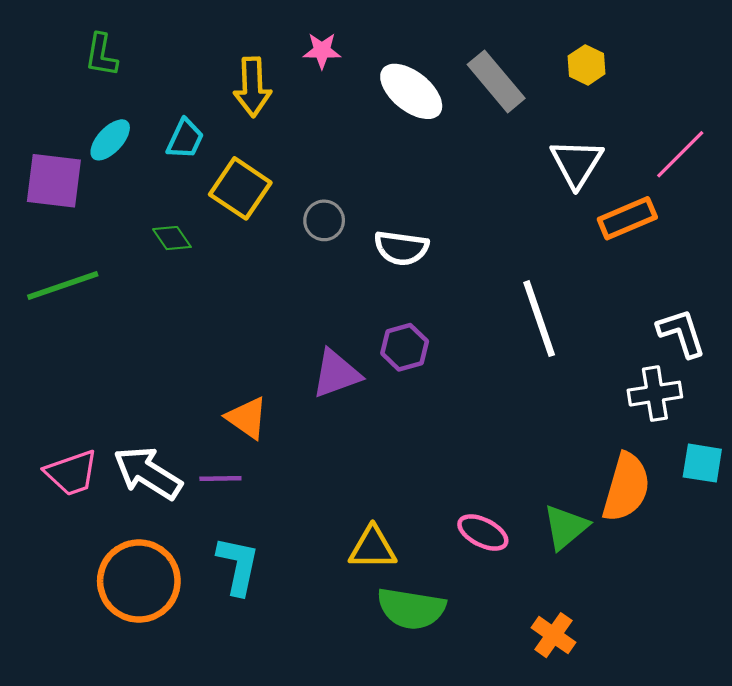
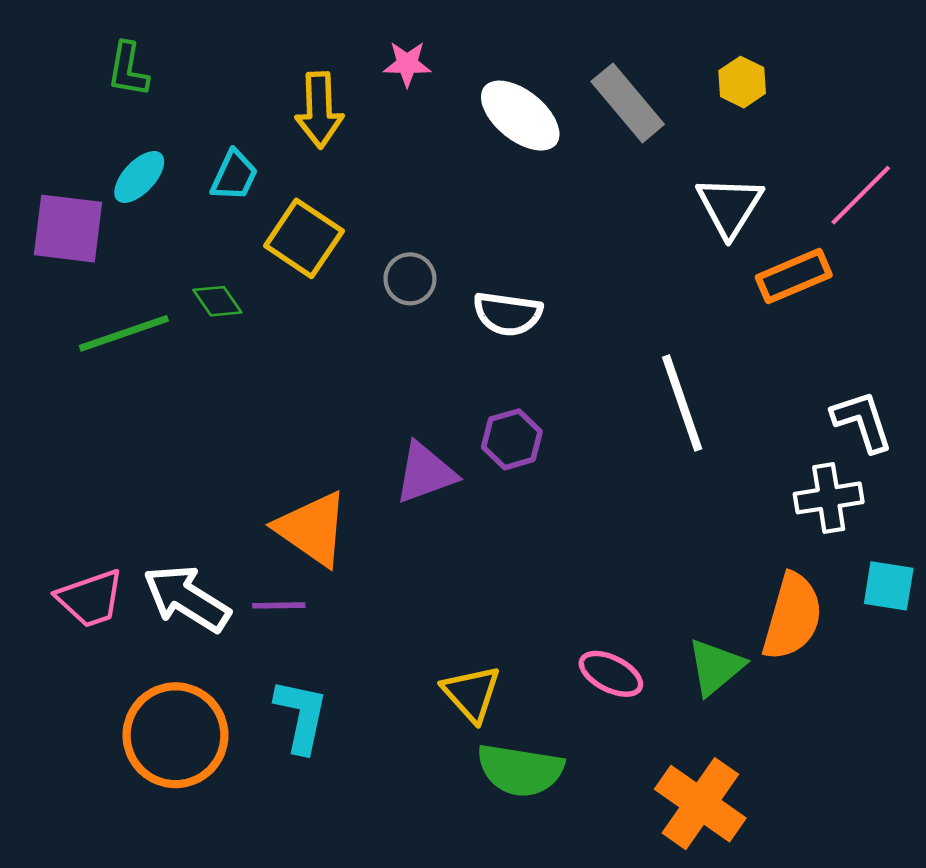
green line: (63, 285) -> (124, 333), moved
orange triangle: (247, 418) -> (312, 529), size x1.4
yellow triangle: (373, 548) -> (471, 693), turned 48
orange cross: (553, 635) -> (700, 804), size x1.6

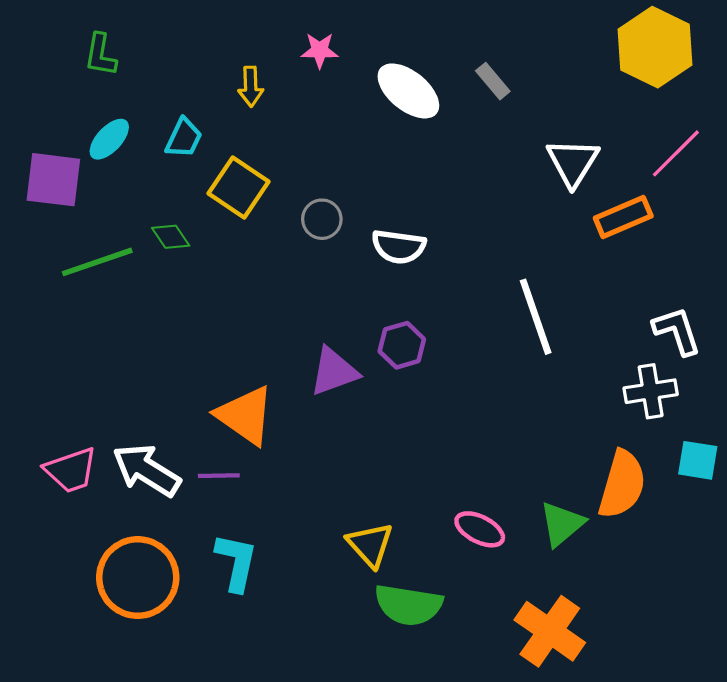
yellow hexagon: (742, 82) -> (655, 47), moved, size x2.0
gray rectangle: (628, 103) -> (493, 81), size x0.6
yellow arrow: (319, 110) -> (251, 87), size x0.7

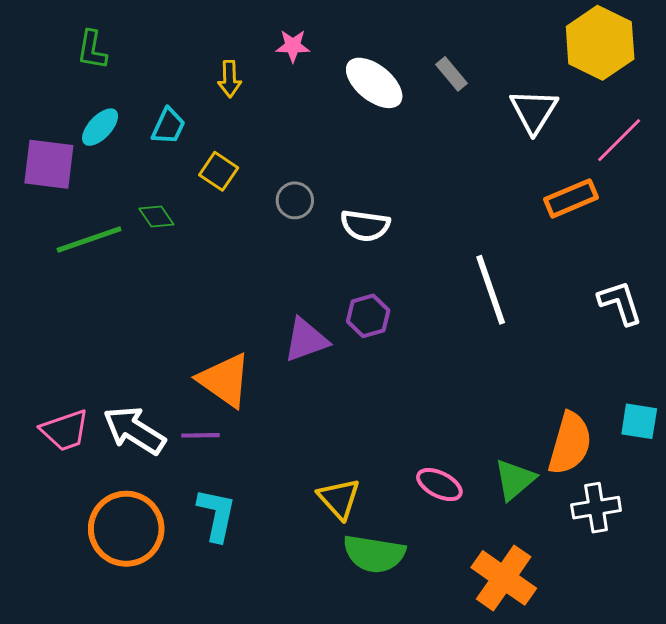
white triangle: (573, 162) -> (534, 111), moved
yellow square: (239, 187) -> (219, 171), size x0.7
white cross: (651, 391) -> (596, 508), moved

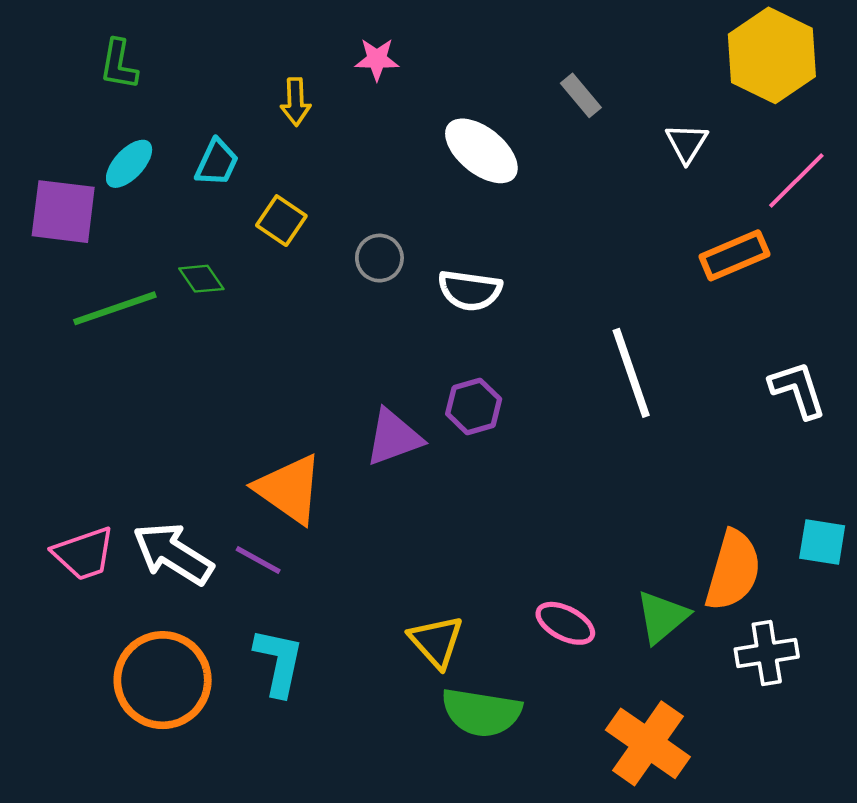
white ellipse: (374, 83) -> (481, 151), moved
white triangle: (534, 111) -> (687, 143), size x0.7
purple line: (200, 435) -> (258, 560), turned 30

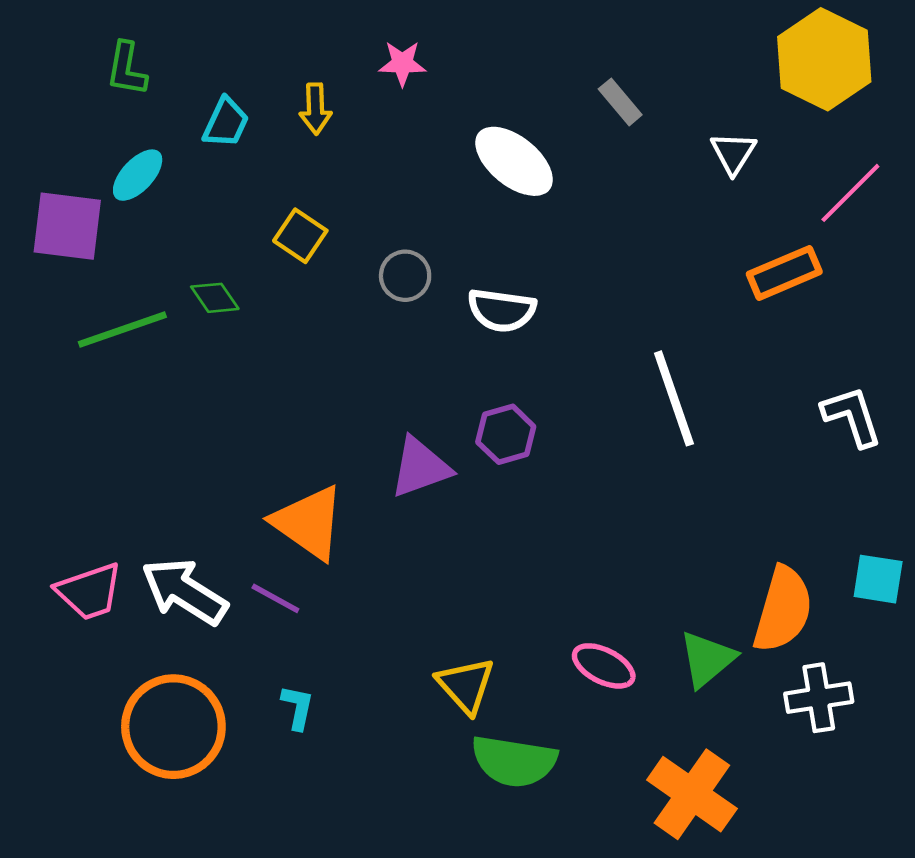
cyan trapezoid: (217, 162) -> (226, 123), moved
cyan L-shape: (279, 662) -> (298, 707), size x0.6

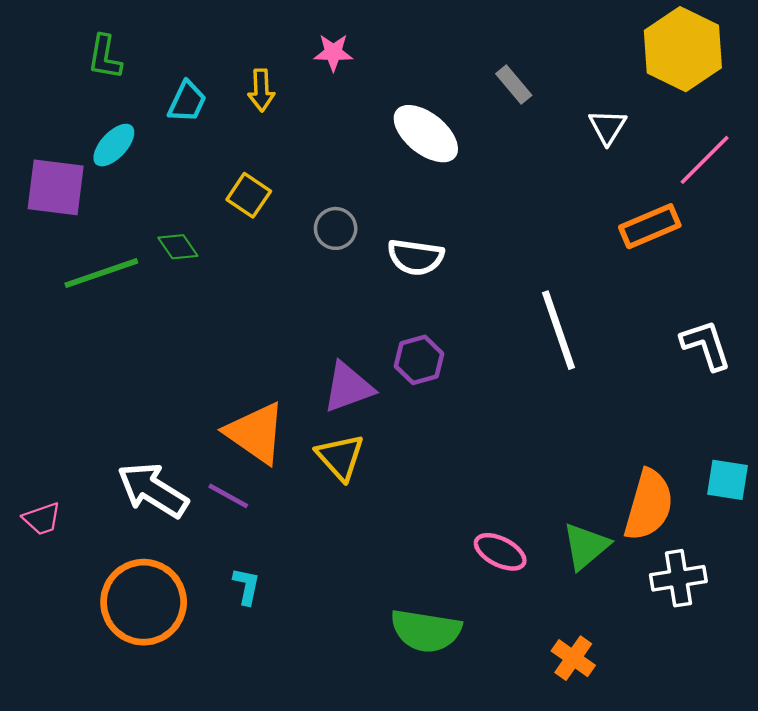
pink trapezoid: (89, 591) -> (42, 519), moved, size x0.7
yellow triangle: (466, 685) -> (340, 457), moved
orange cross: (692, 794) -> (573, 658), size x0.6

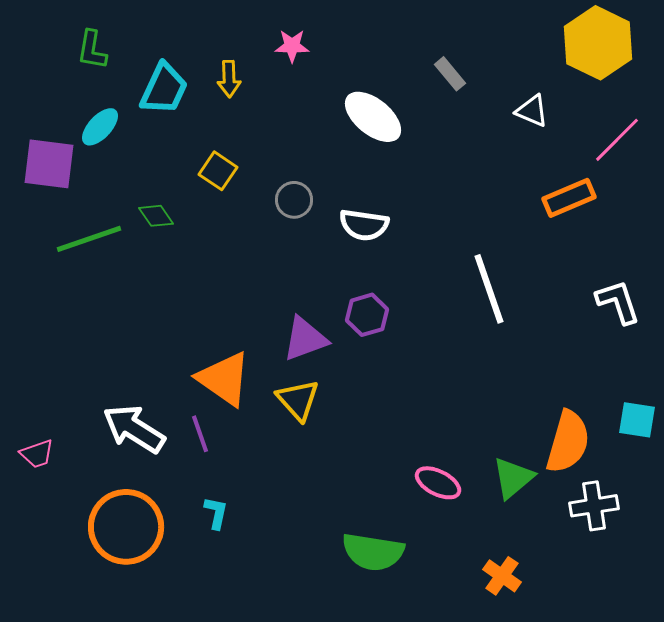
cyan trapezoid: (187, 102) -> (164, 89), size x1.4
white triangle: (608, 127) -> (532, 111), turned -39
purple line: (228, 496) -> (200, 434), turned 42

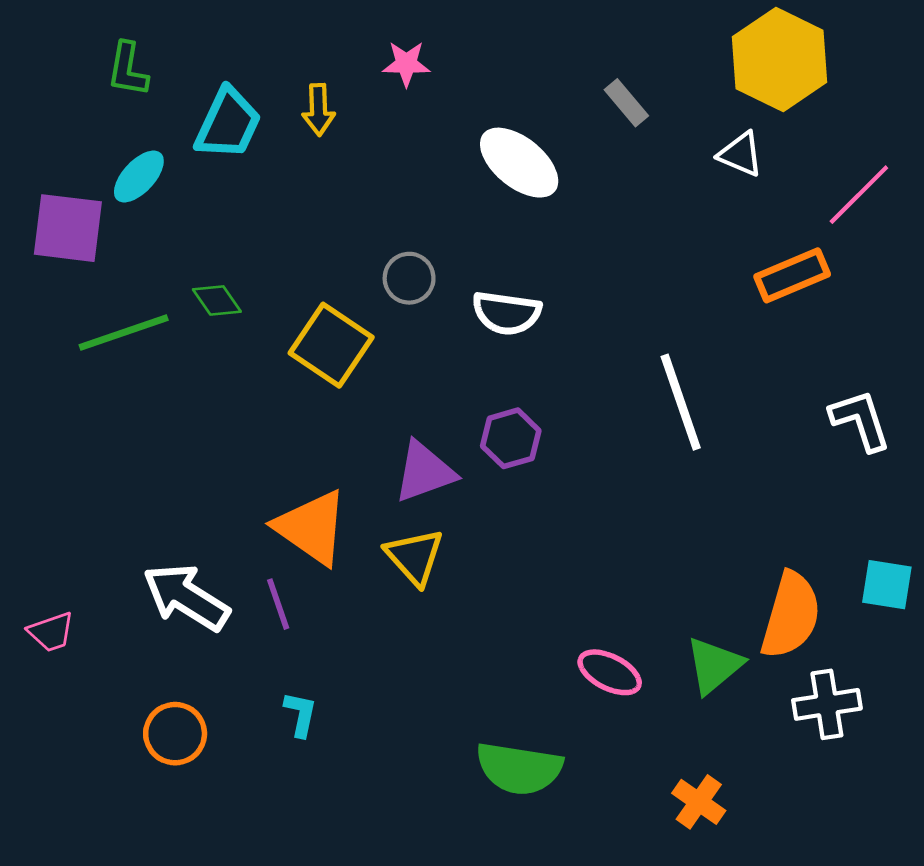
yellow hexagon: (598, 43) -> (780, 60), moved
yellow square: (218, 171) -> (331, 345), moved, size x1.5
orange circle: (126, 527) -> (175, 734), size x0.6

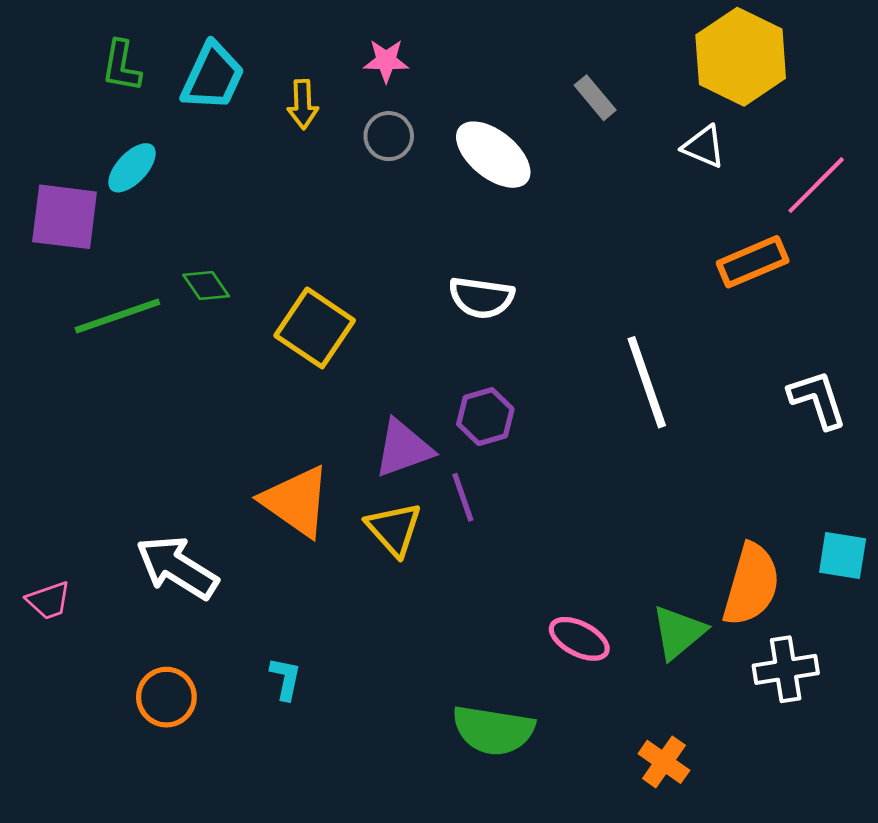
cyan trapezoid: (228, 124) -> (213, 77), moved
gray circle: (409, 278) -> (389, 136), moved
purple line: (278, 604) -> (463, 497), moved

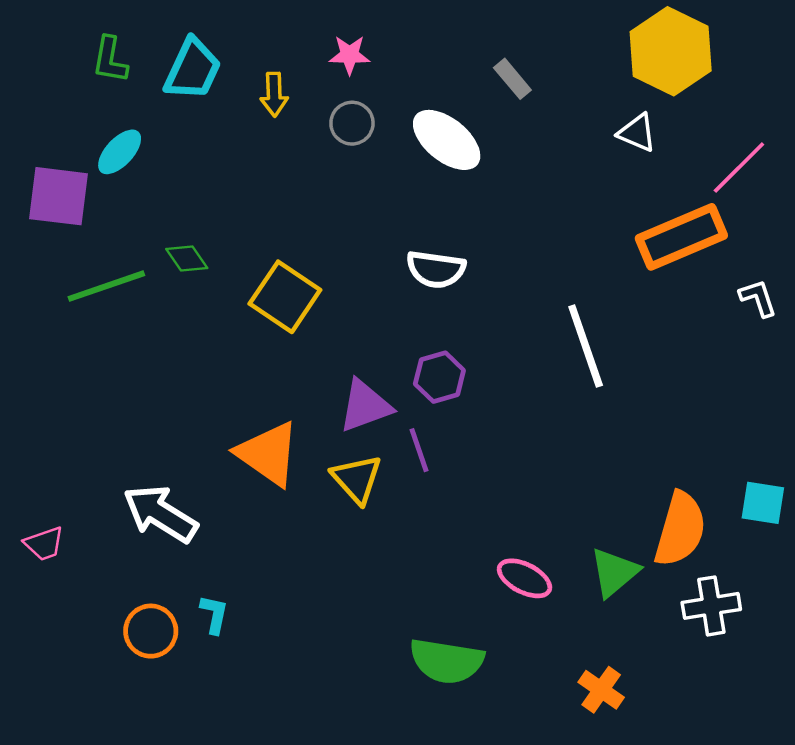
gray rectangle: (595, 98) -> (512, 79), moved
orange rectangle: (753, 262) -> (681, 237), size x1.4
white L-shape: (817, 399) -> (758, 298), moved, size x0.7
cyan L-shape: (286, 679) -> (214, 614), moved

